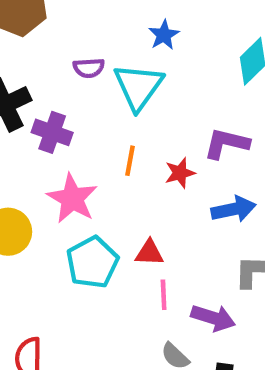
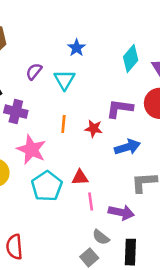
purple semicircle: (89, 68) -> (34, 71), turned 138
cyan triangle: (138, 87) -> (64, 80), size x0.7
red star: (180, 173) -> (94, 129), turned 30

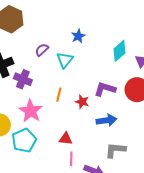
cyan pentagon: (47, 186) -> (24, 140), moved

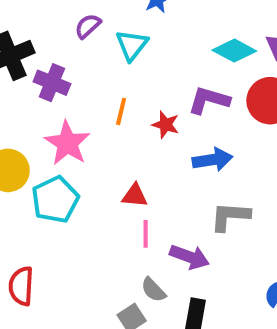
cyan diamond: (119, 51) -> (234, 51), moved, turned 70

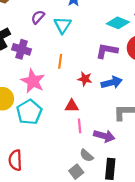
red star: (166, 125) -> (85, 79), moved

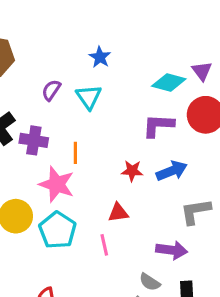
orange line: (60, 61) -> (75, 153), moved
pink line: (80, 126) -> (104, 245), moved

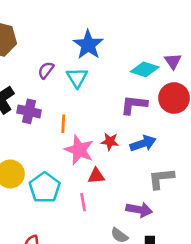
blue star: (100, 57) -> (88, 45), size x1.6
pink star: (57, 184) -> (79, 150), moved

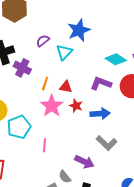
red triangle: (96, 176) -> (66, 87), moved
gray L-shape: (161, 178) -> (107, 143), turned -145

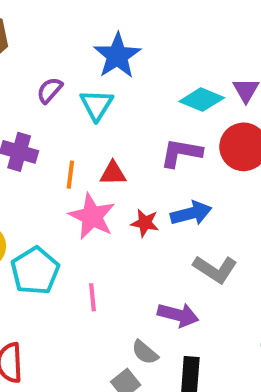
red star: (76, 106) -> (145, 223), moved

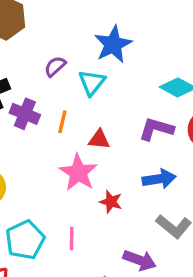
orange line: (70, 175) -> (62, 122), moved
red star: (145, 223) -> (111, 202), moved
cyan pentagon: (35, 271) -> (25, 240), moved

